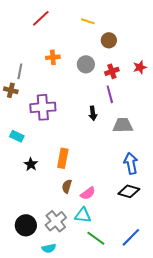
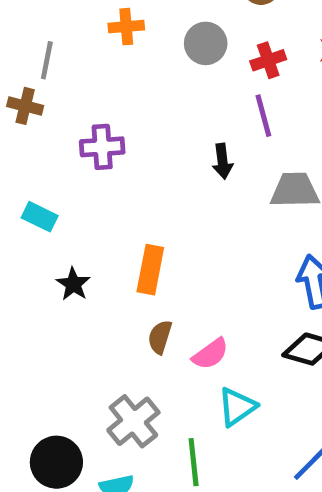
purple cross: (43, 107) -> (102, 147), size x0.7
cyan triangle: (83, 215) -> (237, 407), moved, turned -42
black circle: (26, 225) -> (56, 462), moved
green line: (96, 238) -> (194, 462), moved, turned 48

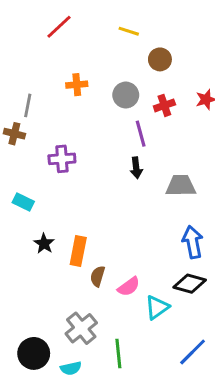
purple line: (263, 116) -> (141, 134), moved
orange rectangle: (150, 270) -> (78, 251), moved
cyan triangle: (237, 407) -> (157, 307), moved

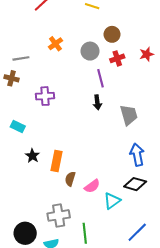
brown circle: (160, 59) -> (112, 34), moved
orange cross: (77, 85) -> (55, 44), turned -32
gray line: (28, 105) -> (21, 58), turned 70
gray trapezoid: (181, 186) -> (129, 115), turned 75
gray cross: (81, 328) -> (59, 215), turned 30

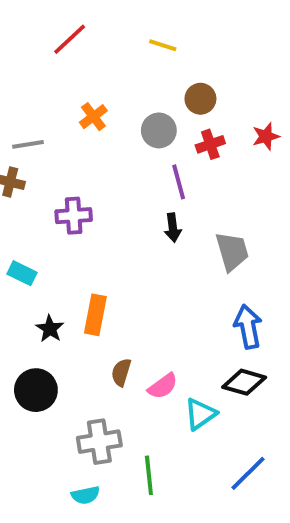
orange rectangle: (57, 161) -> (95, 315), moved
black circle: (25, 233) -> (36, 390), moved

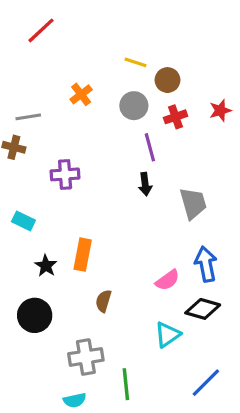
red line: (70, 39) -> (41, 30), moved
yellow line: (163, 45) -> (135, 62), moved
pink semicircle: (163, 386) -> (167, 280), moved

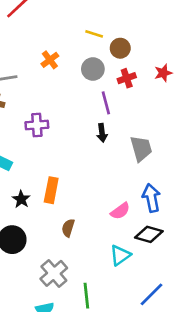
gray cross: (86, 357) -> (54, 273), turned -32

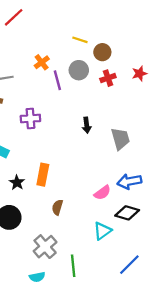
purple line: (106, 103) -> (57, 80), moved
blue arrow: (151, 198) -> (129, 181), turned -90

